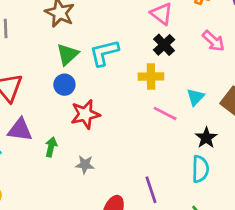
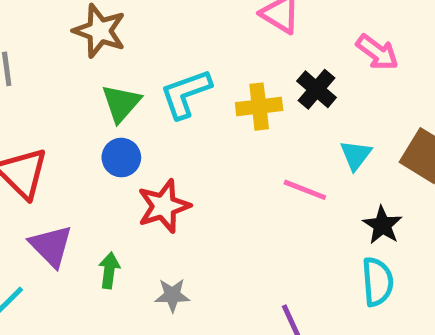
black cross: (164, 45) -> (317, 89), moved
yellow cross: (151, 76) -> (259, 107), moved
purple triangle: (20, 130) -> (51, 246), turned 44

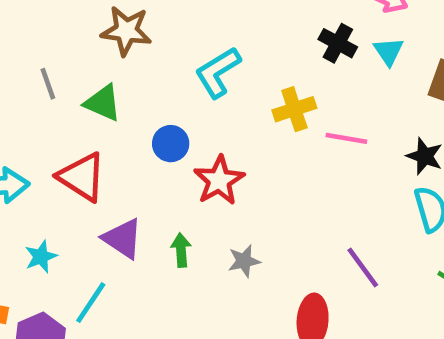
green triangle: (121, 103) -> (103, 103), moved, turned -36
yellow cross: (259, 107) -> (294, 109), moved
cyan triangle: (356, 155) -> (389, 51), moved

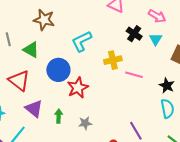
blue circle: (171, 144) -> (58, 70), size x1.5

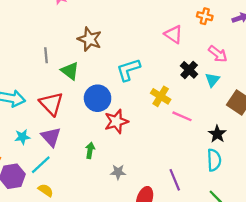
yellow cross: (113, 60) -> (161, 96), turned 36
purple triangle: (34, 109) -> (51, 137), moved
gray star: (85, 123) -> (118, 172), moved

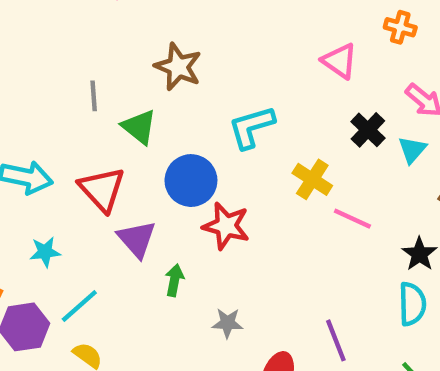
red star: (116, 121) -> (226, 226), turned 30
purple triangle: (51, 137) -> (137, 239), moved

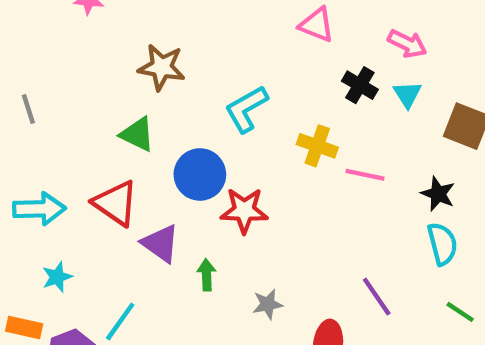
gray line: (94, 96) -> (28, 109), moved
cyan star: (45, 252) -> (57, 277), moved

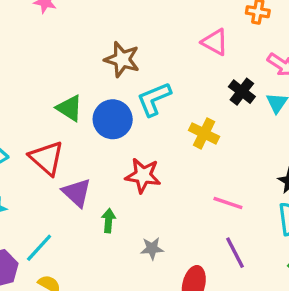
brown star: (162, 67) -> (122, 59), moved
blue circle: (200, 174) -> (113, 119), moved
pink line: (365, 175) -> (228, 203), moved

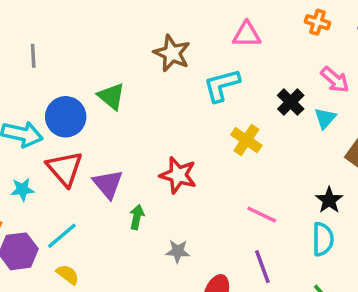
pink triangle: (215, 42) -> (247, 35), moved, turned -36
cyan L-shape: (154, 99) -> (222, 85), moved
blue circle: (113, 119) -> (66, 117), moved
red triangle: (47, 158) -> (65, 169), moved

